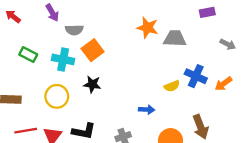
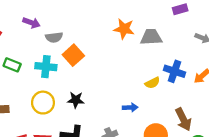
purple arrow: (52, 13) -> (31, 23), turned -35
black star: (92, 84) -> (76, 100), moved

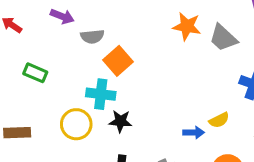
gray trapezoid: (151, 37) -> (223, 38), turned -135
cyan cross: (46, 67) -> (101, 94), moved
yellow semicircle: (152, 83) -> (219, 120), moved

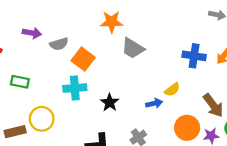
orange star: (187, 26) -> (112, 22), moved
gray trapezoid: (223, 38) -> (133, 48), moved
black star: (120, 121) -> (110, 103), moved, turned -30
yellow circle: (76, 124) -> (42, 119), moved

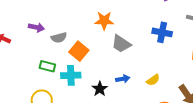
blue cross: (194, 56) -> (162, 32), moved
green rectangle: (20, 82) -> (47, 66), moved
blue arrow: (154, 103) -> (123, 79), moved

